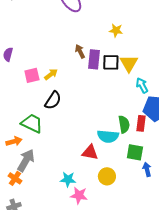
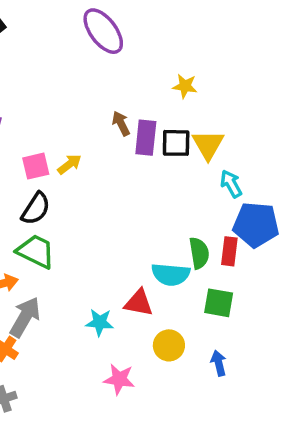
black semicircle: (53, 100) -> (36, 209), moved
blue arrow: (147, 169) -> (219, 363), moved
cyan star: (68, 179) -> (100, 322), moved

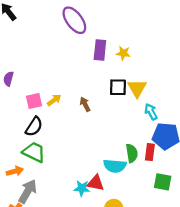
brown arrow: (121, 123) -> (85, 104), moved
purple rectangle: (146, 138) -> (100, 50), moved
green square: (219, 303) -> (163, 182), moved
cyan star: (100, 322) -> (82, 188), moved

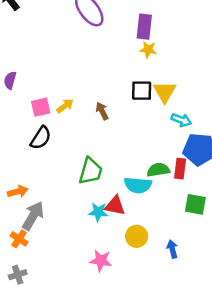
purple rectangle: (100, 50) -> (144, 27), moved
cyan arrow: (151, 112) -> (181, 120), turned 140
green trapezoid: (34, 152) -> (91, 171), moved, turned 80
green semicircle: (132, 153) -> (158, 170), turned -90

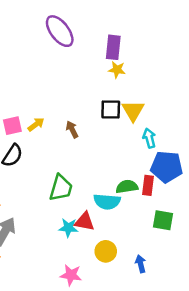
cyan arrow: (181, 120) -> (149, 138), turned -126

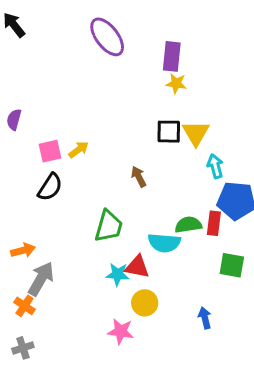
brown arrow: (72, 129) -> (139, 177), moved
yellow circle: (106, 251) -> (145, 303), moved

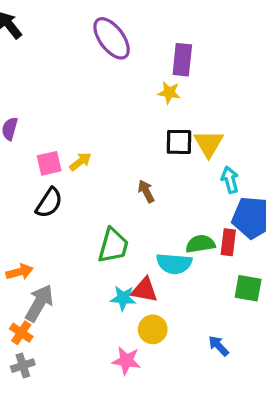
yellow star: (176, 83) -> (169, 93), moved
blue arrow: (205, 318) -> (218, 346), turned -30
gray cross: (23, 348) -> (23, 366), moved

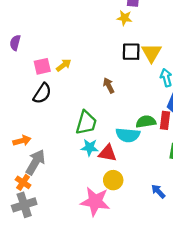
cyan star: (123, 298) -> (90, 147), moved
pink star: (126, 361) -> (95, 202), size x1.5
gray cross: (23, 366) -> (24, 205), size x1.5

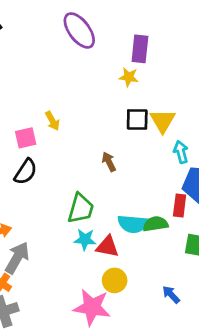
yellow arrow: (64, 65) -> (52, 121), moved, turned 98
green semicircle: (146, 122) -> (156, 224), moved

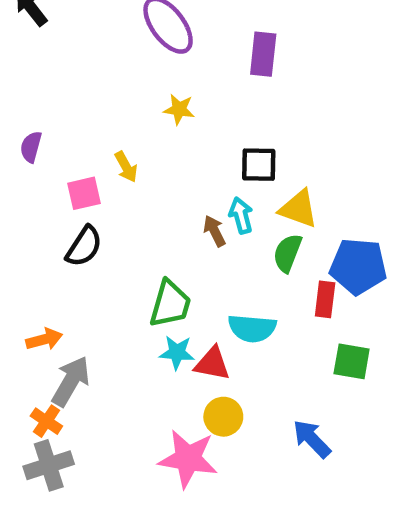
yellow star: (129, 77) -> (179, 109), moved
yellow triangle: (163, 121) -> (299, 209), moved, turned -40
cyan arrow: (181, 152) -> (241, 215), moved
green semicircle: (156, 224) -> (287, 253), moved, turned -60
blue arrow: (171, 295) -> (312, 439), size x1.4

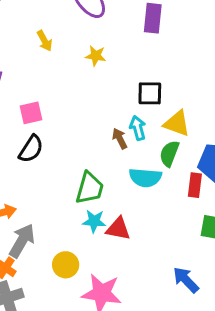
yellow arrow: (126, 167) -> (45, 41), moved
cyan semicircle: (252, 328) -> (145, 178), moved
yellow circle: (223, 417) -> (66, 265), moved

